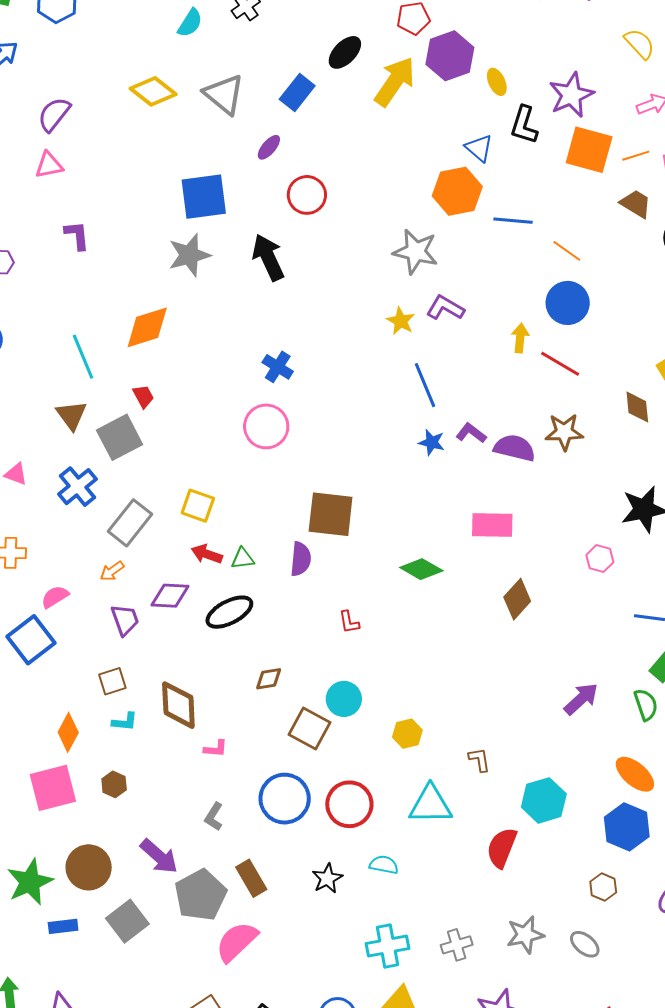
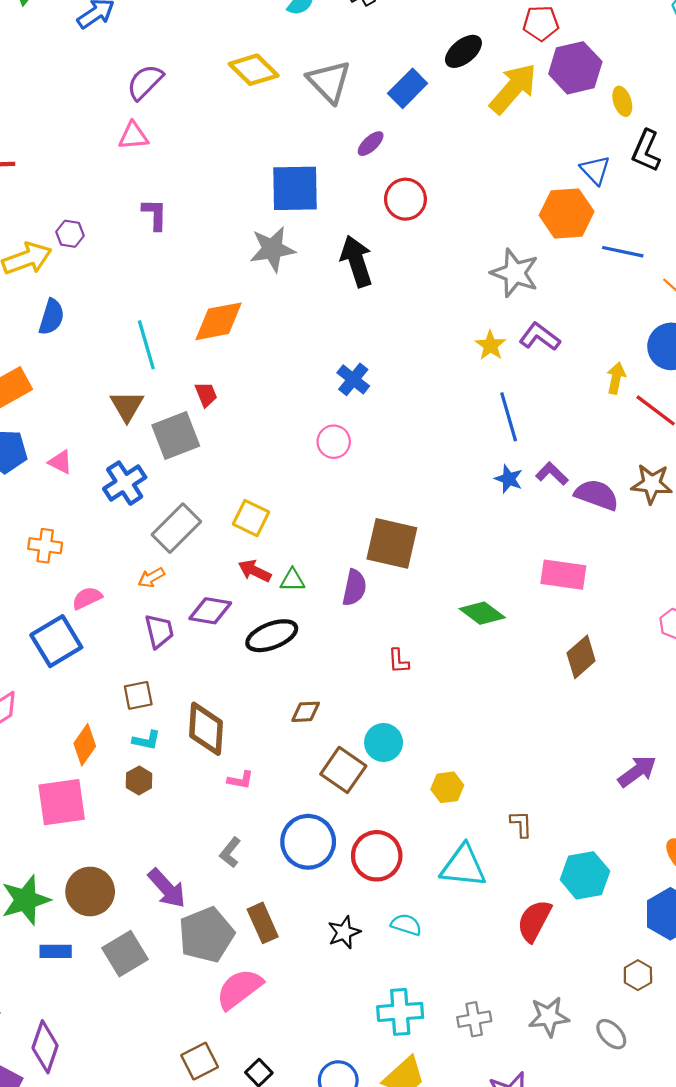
pink circle: (266, 426) -> (334, 442), size x0.7
brown hexagon: (114, 784) -> (139, 780), moved

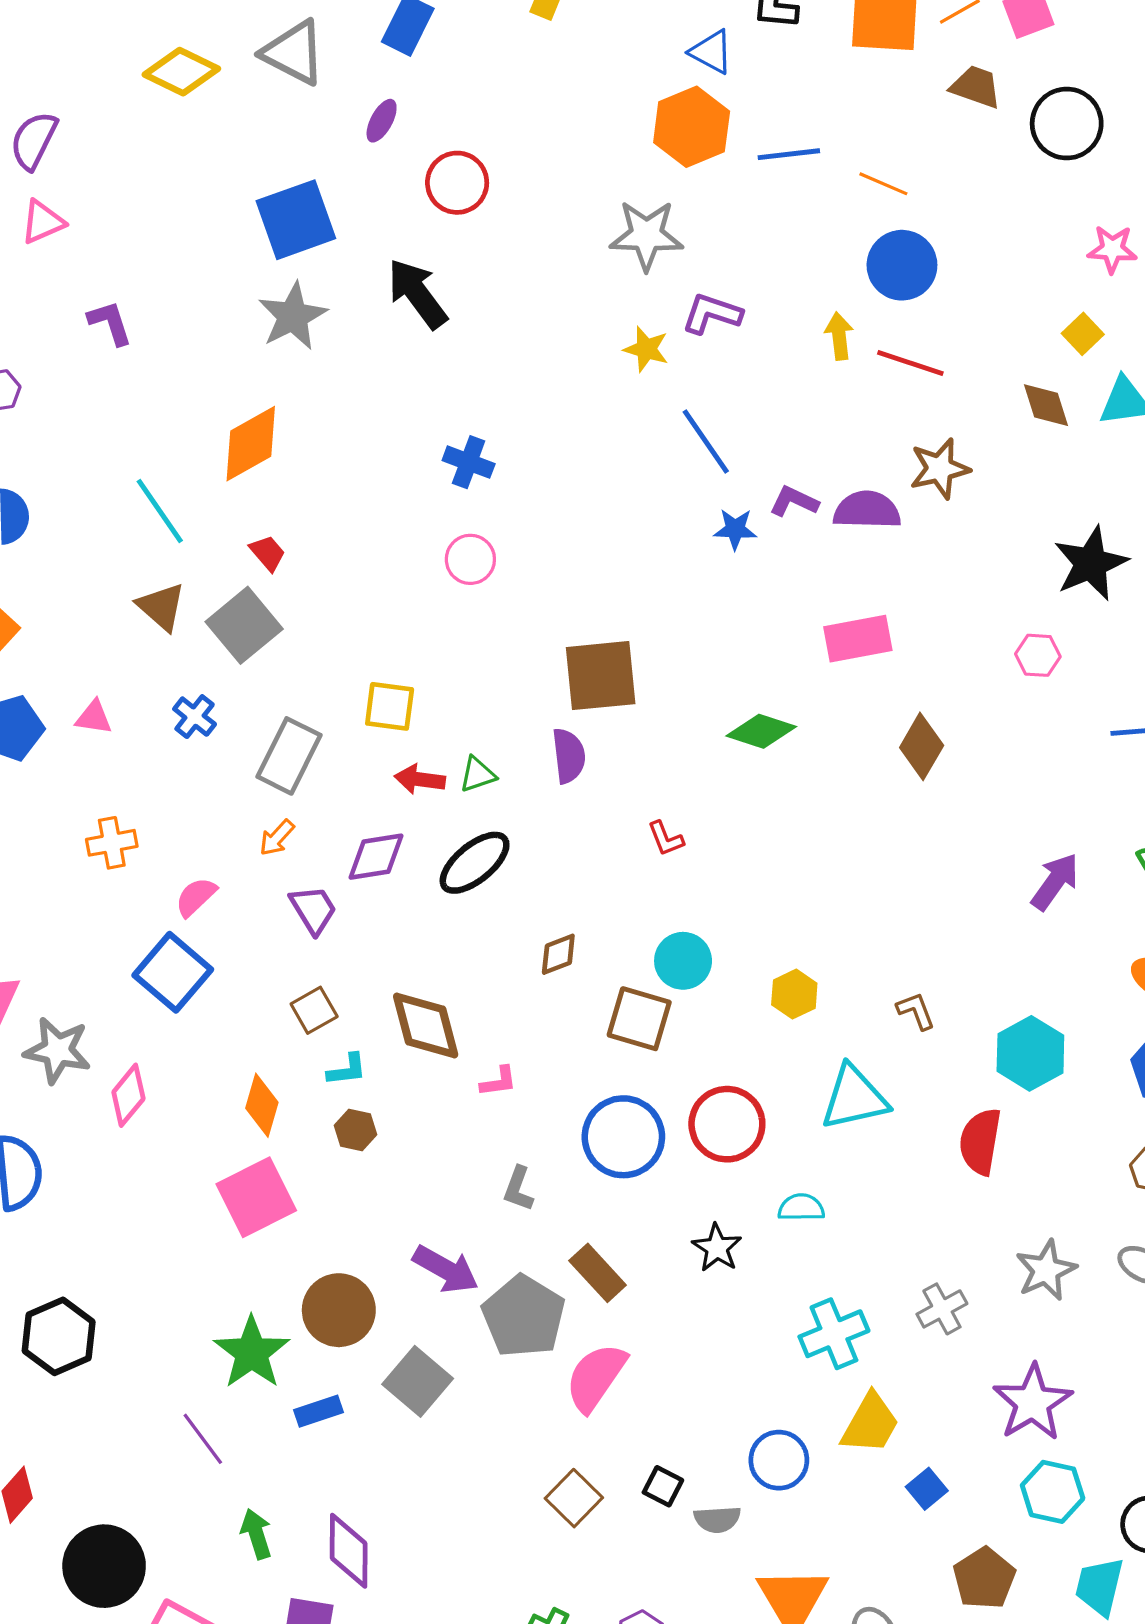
blue cross: (125, 483) -> (195, 717), size x0.7

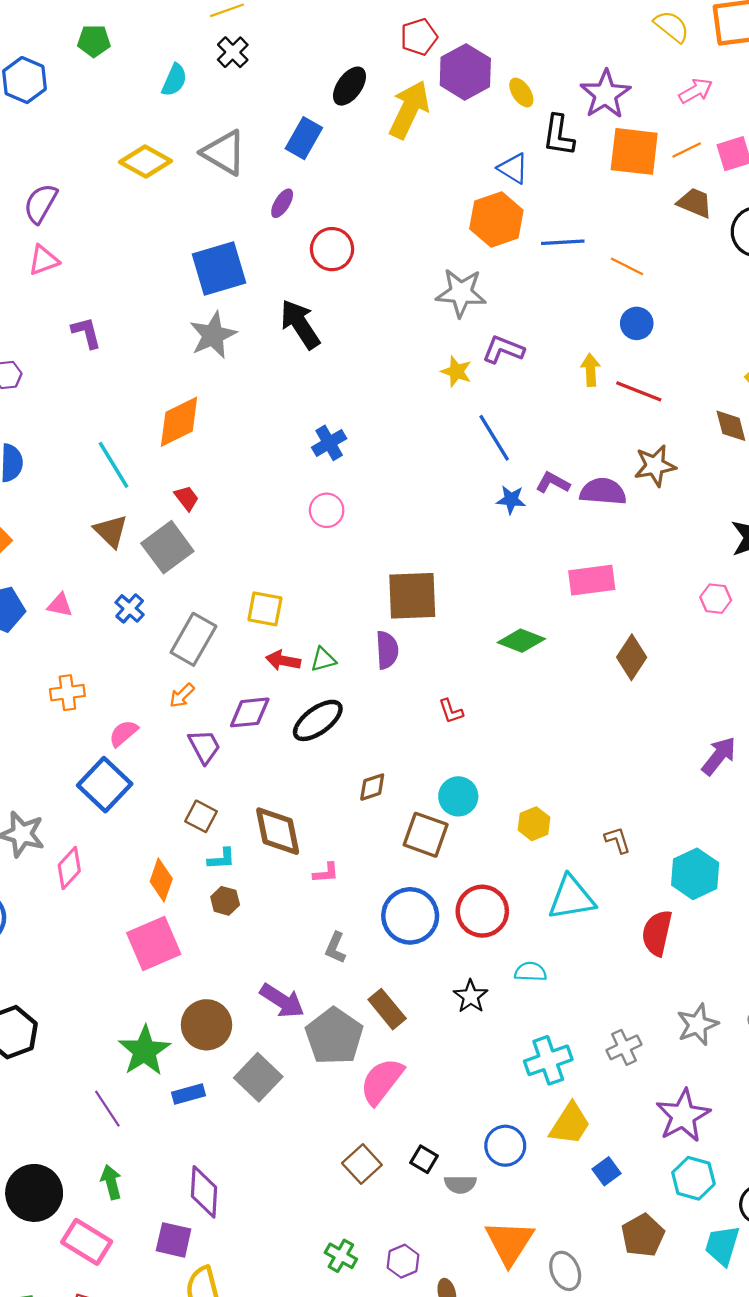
blue circle: (902, 265) -> (637, 323), size x0.7
blue cross: (469, 462) -> (329, 443), turned 36
brown square: (314, 1010) -> (201, 816), turned -36
green arrow: (256, 1534) -> (111, 1182), moved

